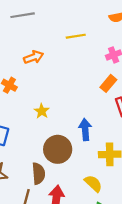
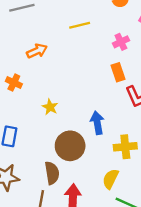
orange rectangle: (108, 83) -> (118, 72), turned -54
yellow semicircle: (93, 184) -> (110, 179), turned -102

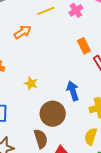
pink cross: (121, 42) -> (76, 10), moved
orange arrow: (37, 51) -> (23, 32), moved

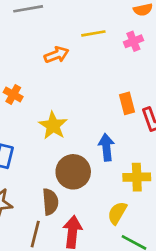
orange rectangle: (84, 46) -> (127, 103), moved
yellow star: (31, 83) -> (53, 126), size x1.5

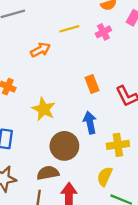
orange rectangle: (127, 103) -> (92, 84), moved
brown semicircle: (50, 202) -> (48, 173), turned -90

